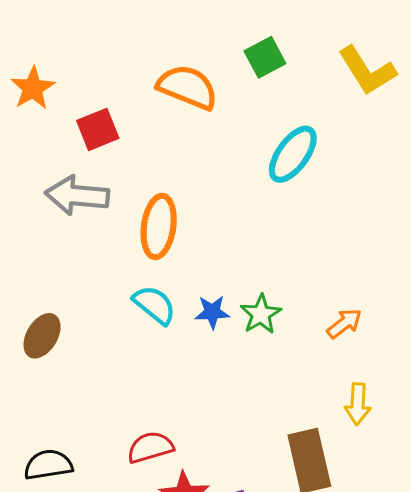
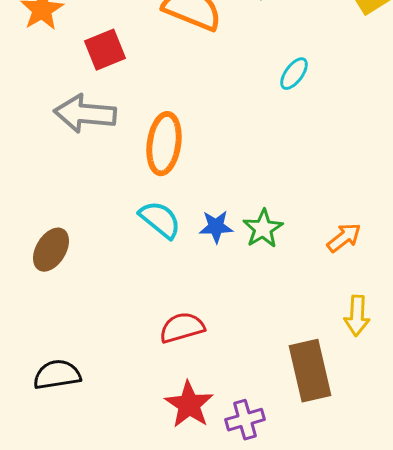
cyan ellipse: (293, 154) -> (294, 74), size x0.6
red semicircle: (150, 447) -> (182, 328), moved

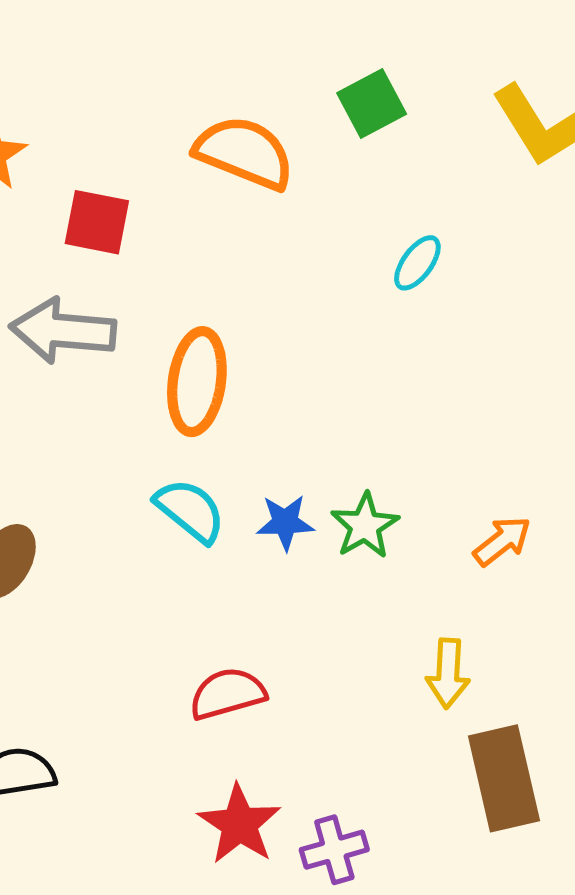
red square: (105, 50) -> (97, 222), turned 33
yellow arrow: (357, 316) -> (448, 673), moved
brown rectangle: (310, 371) -> (504, 778), moved

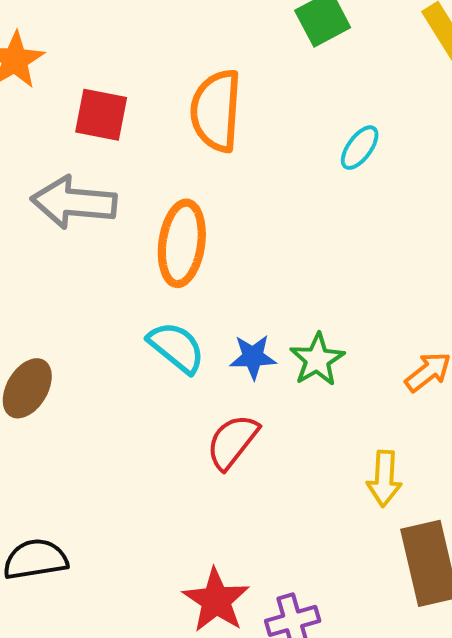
orange semicircle: (244, 153) -> (216, 111), moved, turned -108
red semicircle: (227, 694) -> (232, 442), moved, turned -36

